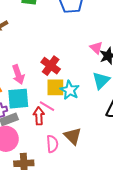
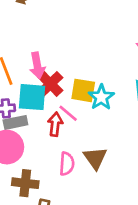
red cross: (51, 66) -> (50, 84), moved

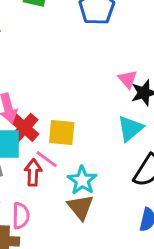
cyan star: (101, 97) -> (82, 180), moved
pink semicircle: (67, 164) -> (21, 216), moved

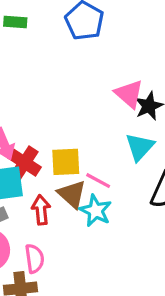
pink triangle: (128, 79) -> (129, 94), size x1.4
pink line: (47, 159) -> (98, 181), moved
brown triangle: (81, 207) -> (72, 194), moved

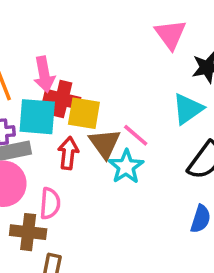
pink triangle: (129, 94) -> (170, 34), moved
yellow square: (66, 162) -> (84, 113), moved
red cross: (25, 163) -> (62, 99), turned -32

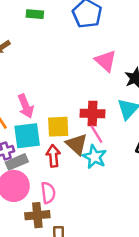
red cross: (62, 99) -> (93, 114), moved
pink line: (136, 135) -> (96, 134), turned 30

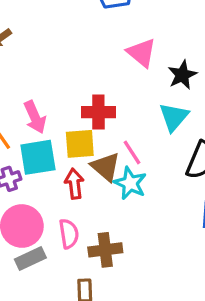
red cross: (93, 114) -> (98, 112), moved
gray rectangle: (17, 162) -> (30, 258), moved
brown cross: (37, 215) -> (105, 250), moved

